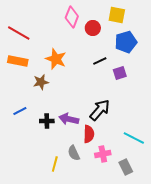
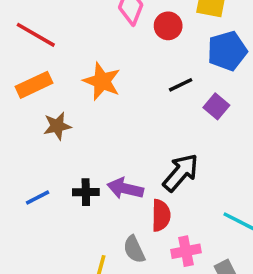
orange rectangle: (18, 61) -> (34, 85), turned -36
purple square: (120, 73) -> (216, 106), turned -32
brown star: (41, 82) -> (57, 126), moved
blue line: (20, 111) -> (38, 198), moved

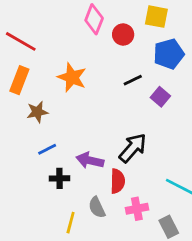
orange rectangle: (34, 85) -> (19, 80), turned -44
black cross: (86, 192) -> (59, 178), moved
blue line: (38, 198) -> (47, 149), moved

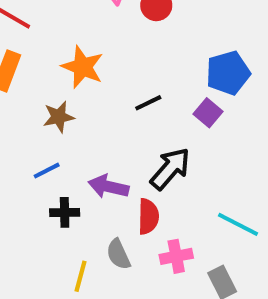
blue pentagon: (169, 54) -> (228, 73), moved
black line: (133, 80) -> (148, 103), moved
purple square: (160, 97) -> (208, 113), moved
brown star: (37, 112) -> (59, 117), moved

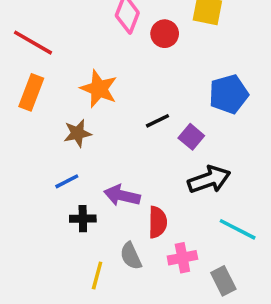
purple square: (208, 113) -> (191, 137), moved
black arrow: (170, 169) -> (209, 179), moved, turned 30

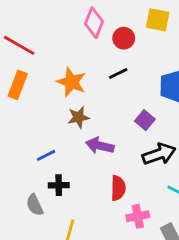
black line: (158, 121) -> (118, 74), moved
brown star: (77, 133) -> (78, 117), moved
purple arrow: (122, 195) -> (100, 146), moved
gray semicircle: (131, 256) -> (35, 205), moved

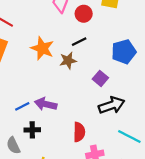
brown star: (78, 117) -> (68, 61), moved
purple arrow: (100, 146) -> (46, 104), moved

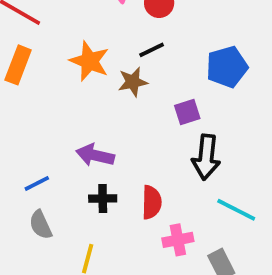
purple square: (100, 78) -> (187, 112), turned 32
black arrow: (112, 105) -> (206, 157), turned 115
blue line: (22, 106) -> (37, 183), moved
black cross: (32, 130) -> (103, 198), moved

